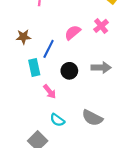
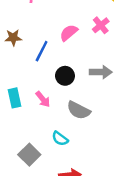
cyan rectangle: (34, 68) -> (14, 98), moved
gray semicircle: (92, 118) -> (79, 110), moved
cyan semicircle: (57, 120) -> (60, 139), moved

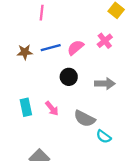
blue line: (42, 51) -> (51, 48), moved, turned 48
black circle: (65, 76) -> (69, 77), moved
cyan semicircle: (60, 139) -> (104, 137), moved

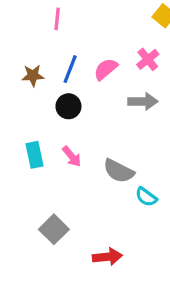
blue line: (51, 48) -> (70, 69), turned -54
black circle: (69, 77) -> (68, 106), moved
gray arrow: (105, 84) -> (143, 101), moved

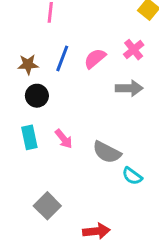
black circle: (68, 106) -> (37, 96), moved

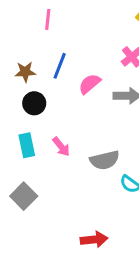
pink semicircle: (95, 58) -> (90, 84), moved
gray semicircle: (107, 152) -> (105, 160), turned -40
gray square: (47, 206) -> (24, 196), moved

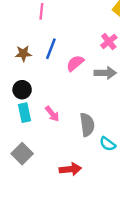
black circle: (34, 103) -> (22, 90), moved
gray semicircle: (105, 160) -> (87, 125), turned -85
red arrow: (94, 240) -> (70, 169), moved

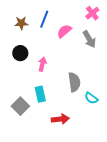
gray arrow: (105, 73) -> (89, 39), turned 60
cyan rectangle: (24, 113) -> (40, 94), moved
pink arrow: (52, 114) -> (42, 64), moved, turned -128

